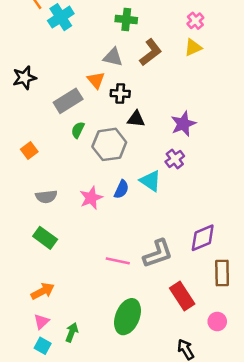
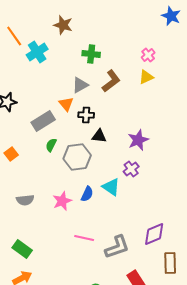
gray triangle: (113, 57) -> (80, 85), turned -42
orange square: (29, 151) -> (11, 154), moved
green rectangle: (45, 238) -> (22, 249), moved
pink line: (118, 261) -> (84, 238), moved

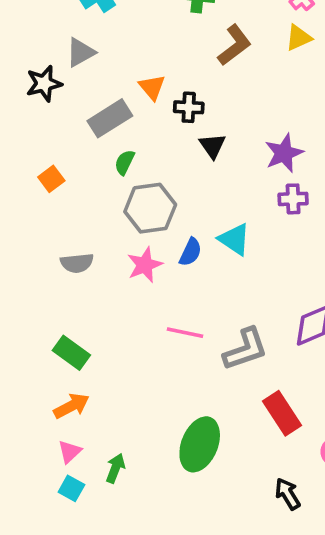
gray triangle: (80, 85) -> (81, 52), moved
black triangle: (99, 136) -> (212, 146), turned 49
gray hexagon: (77, 157) -> (150, 208), moved
purple cross: (131, 169) -> (293, 199), moved, turned 35

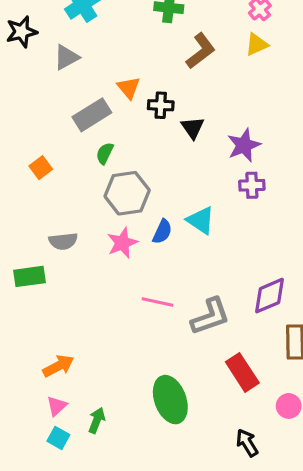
black star: (44, 84) -> (22, 32), moved
black triangle: (212, 146) -> (193, 128), moved
green rectangle: (71, 353) -> (30, 276), moved, turned -44
green ellipse: (200, 444) -> (170, 400), turned -42

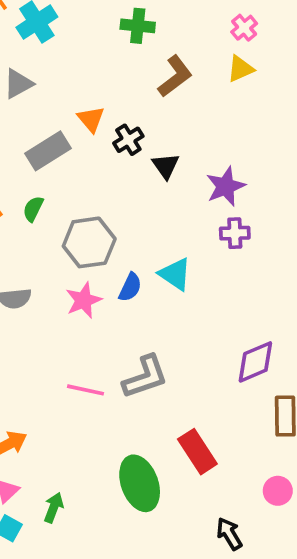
black cross: (161, 105) -> (128, 140), turned -35
green semicircle: (105, 153) -> (33, 209), moved
pink line: (157, 302) -> (85, 390), moved
gray L-shape: (210, 316) -> (145, 377), moved
red rectangle: (242, 372) -> (197, 452), moved

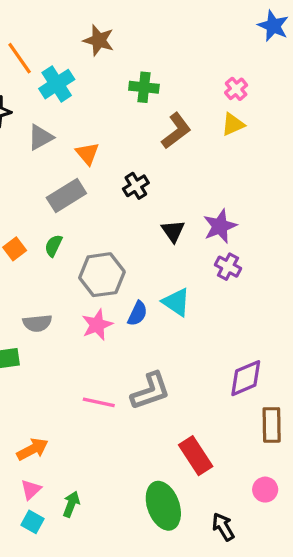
orange triangle: (91, 119) -> (87, 154), moved
black triangle: (166, 166) -> (173, 231), moved
purple cross: (235, 233) -> (228, 267), turned 30
green ellipse: (140, 483) -> (163, 506), moved

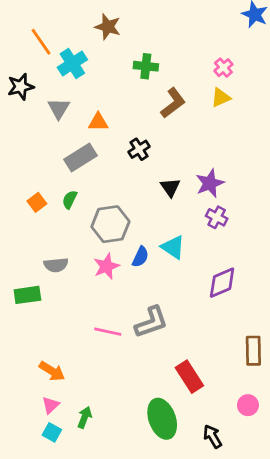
gray triangle: (41, 137) -> (59, 108), turned -30
orange triangle: (87, 154) -> (98, 122), turned -50
purple diamond: (246, 378) -> (222, 283), moved
orange arrow: (32, 449) -> (52, 371), turned 60

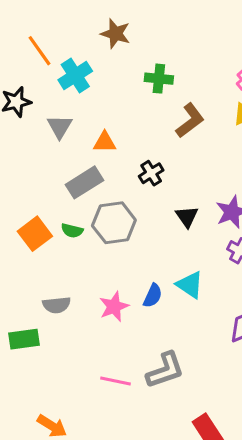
green semicircle: (70, 200) -> (72, 231), turned -102
orange square: (37, 202) -> (35, 234), size x1.5
gray hexagon: (110, 224) -> (114, 223), moved

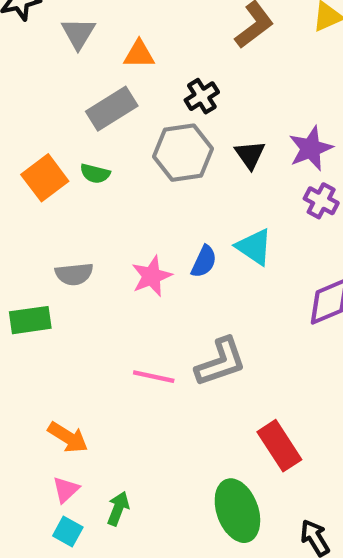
gray hexagon: (114, 223) -> (183, 153), moved

